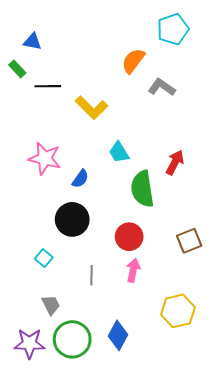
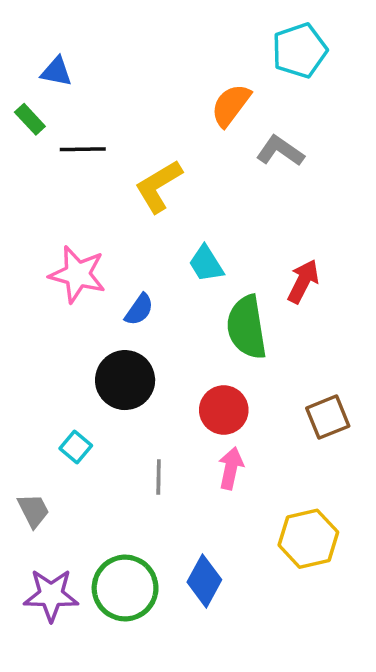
yellow L-shape: (92, 108) -> (159, 186), turned 104
gray trapezoid: (51, 305) -> (33, 510), moved

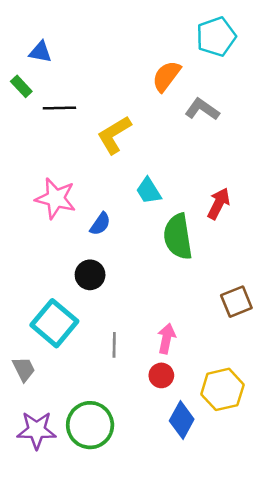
black circle: (125, 380) -> (90, 275), size x0.7
red circle: (224, 410) -> (161, 375), moved, size x0.7
cyan square: (76, 447) -> (54, 323), size x2.0
blue diamond: (204, 581) -> (182, 420), moved

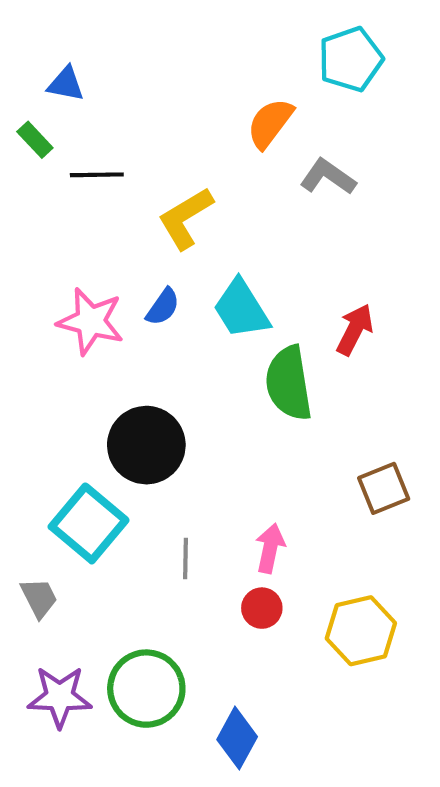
cyan trapezoid: (149, 191) -> (241, 309), size x1.4
blue semicircle: (100, 224) -> (163, 307), moved
black circle: (90, 275) -> (146, 445), size x1.6
blue diamond: (182, 420) -> (237, 738), moved

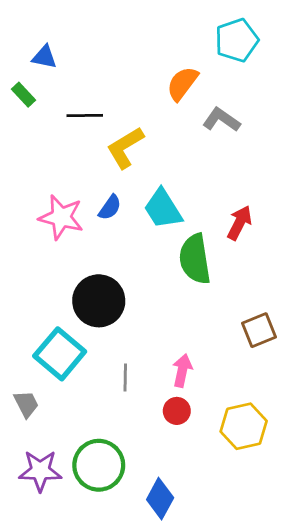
black line: (97, 175) -> (85, 116), moved

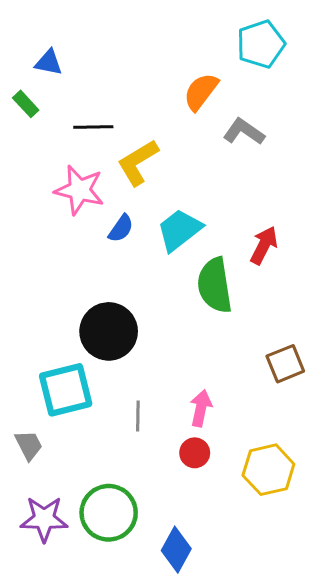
cyan trapezoid: (163, 209) -> (179, 230), turned 84
pink star: (61, 217) -> (79, 190), moved
cyan square: (60, 354) -> (66, 390), turned 36

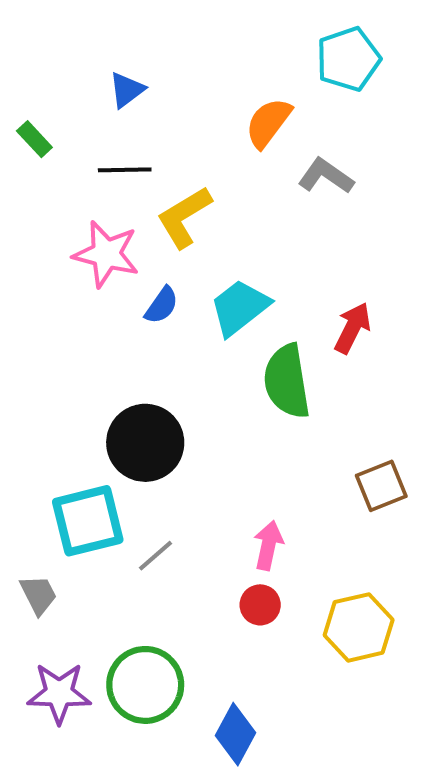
blue triangle: (49, 62) -> (127, 90), moved, turned -48
gray line: (138, 416) -> (155, 556), moved, turned 48

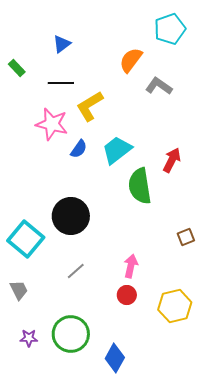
brown square: (381, 486) -> (186, 237), size x0.7
cyan square: (88, 521) -> (26, 239), moved, turned -36
purple star: (59, 693) -> (29, 338), size x0.6

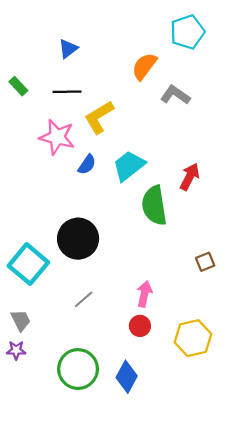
green rectangle: (17, 68) -> (18, 86), moved
purple star: (29, 338) -> (16, 350), moved
blue diamond: (115, 358) -> (127, 377), moved

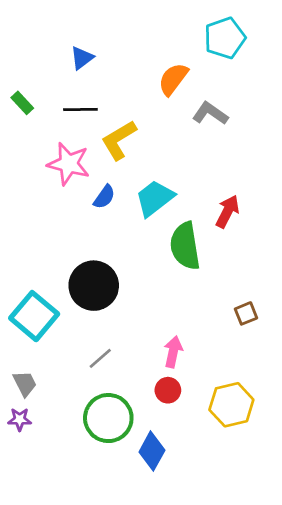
green circle: (78, 369) -> (108, 418), moved

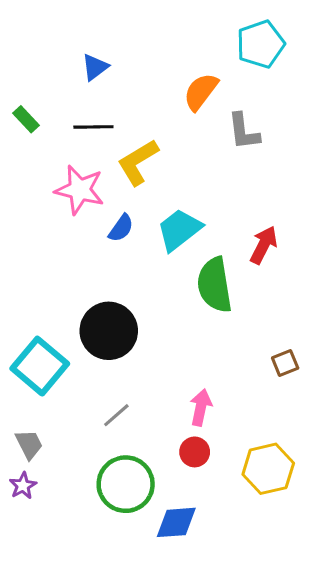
gray L-shape: (210, 113) -> (244, 132), turned -132
purple star: (20, 419) -> (23, 486), turned -30
blue diamond: (152, 451) -> (176, 522), turned 57

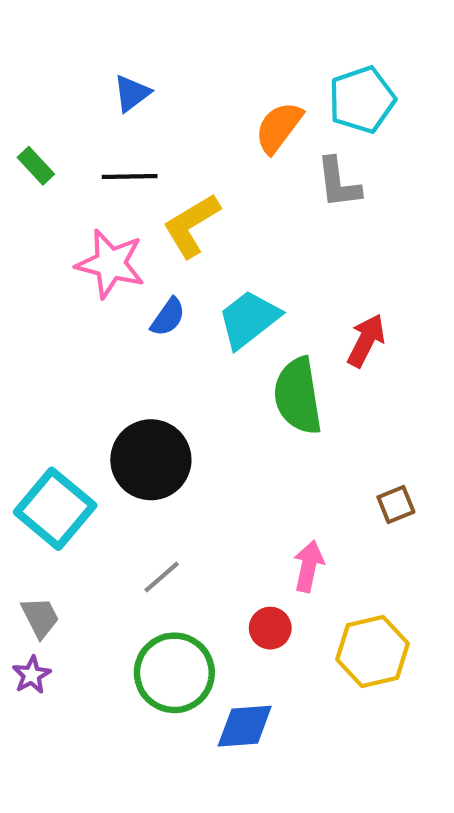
cyan pentagon: (261, 44) -> (362, 100), moved
pink arrow: (201, 407) -> (309, 566), moved

